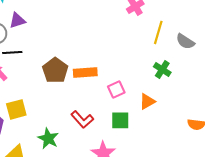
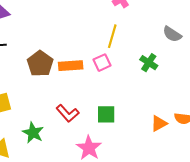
yellow line: (158, 32) -> (112, 36), moved
pink square: (116, 89) -> (102, 63), moved
orange triangle: (147, 101) -> (159, 124), moved

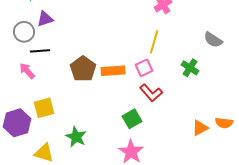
red L-shape: (68, 113) -> (151, 93), moved
green square: (106, 114) -> (132, 119), moved, turned -30

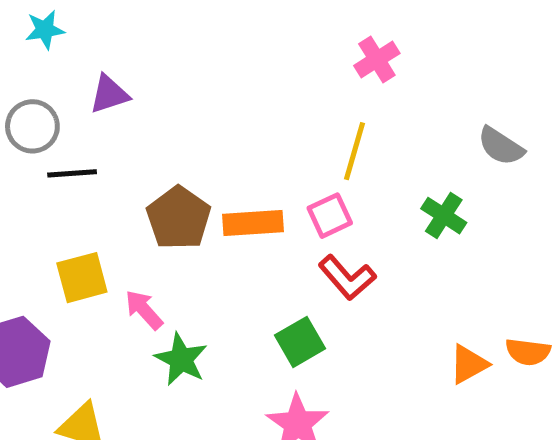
purple triangle: (45, 19) -> (109, 94), moved
pink arrow: (27, 71) -> (144, 310), moved
yellow square: (44, 108) -> (82, 278), moved
green star: (76, 137) -> (181, 359), moved

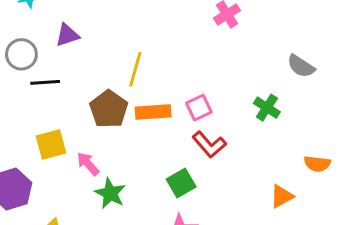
yellow line: (355, 151) -> (135, 69), moved
orange semicircle: (528, 352) -> (317, 164), moved

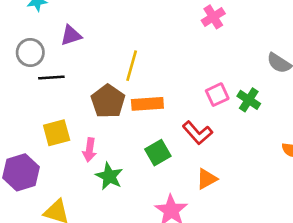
pink square: (199, 108) -> (217, 95), moved
pink arrow: (88, 164) -> (89, 150), turned -130
green square: (181, 183) -> (158, 153), moved
orange triangle: (282, 196) -> (207, 179), moved

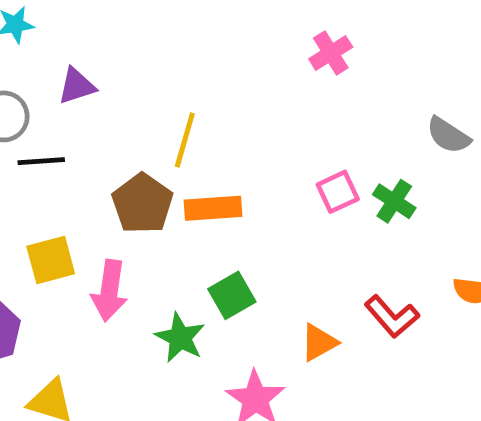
red L-shape: (197, 133) -> (392, 316), moved
pink arrow: (89, 150) -> (109, 291), size x1.4
green star: (109, 176) -> (180, 338), moved

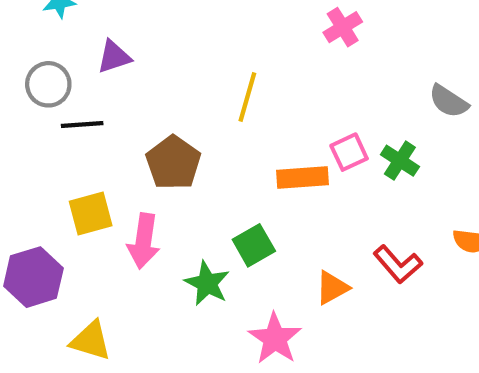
yellow line: (185, 140) -> (247, 97), moved
orange rectangle: (213, 208) -> (302, 177), moved

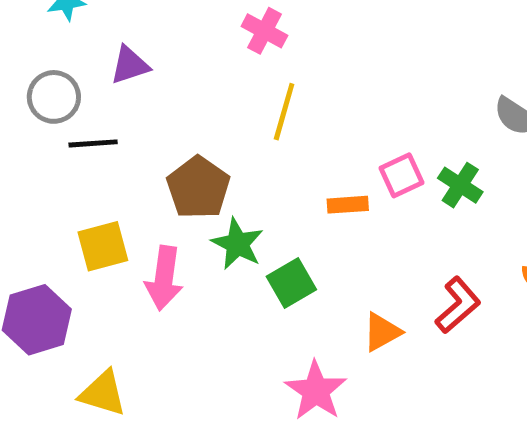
pink cross: (343, 27) -> (264, 31), moved, turned -30
orange rectangle: (302, 177) -> (348, 205), size x0.7
red L-shape: (398, 264) -> (458, 305), turned -90
green star: (207, 283) -> (238, 244), moved

